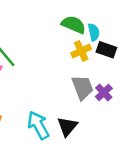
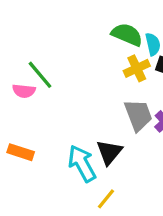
black triangle: (67, 126) -> (109, 152), moved

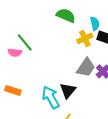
green semicircle: (127, 35) -> (66, 15), moved
gray trapezoid: (138, 115) -> (86, 67), turned 55

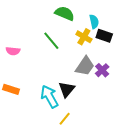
yellow cross: (85, 38) -> (84, 37), turned -35
green line: (25, 42) -> (51, 41), moved

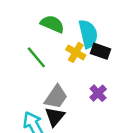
cyan semicircle: (94, 22) -> (88, 34), size x1.6
gray trapezoid: (85, 66) -> (56, 97), moved

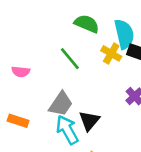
gray trapezoid: (56, 97) -> (61, 104), moved

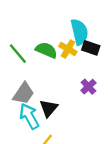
green semicircle: (87, 24) -> (46, 50), moved
green line: (70, 59) -> (18, 54), moved

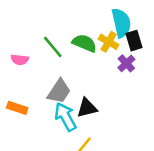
black rectangle: (91, 48) -> (134, 41), turned 54
purple cross: (88, 87) -> (126, 63), moved
black triangle: (49, 108) -> (87, 108), turned 36

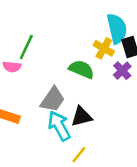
green semicircle: (84, 43) -> (81, 69), moved
green line: (53, 47) -> (26, 47), moved, turned 65

